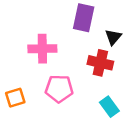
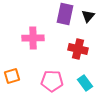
black triangle: (113, 37) -> (88, 16), moved
pink pentagon: (59, 89) -> (52, 81), moved

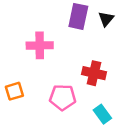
red cross: (78, 49) -> (94, 73), moved
cyan rectangle: (85, 83) -> (102, 114), moved

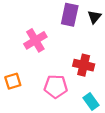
pink cross: (40, 45) -> (35, 40), turned -30

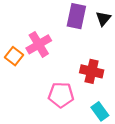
orange square: (13, 81) -> (14, 56), moved, turned -35

